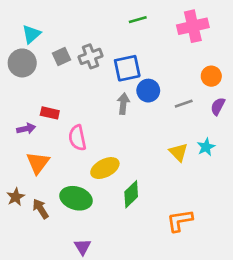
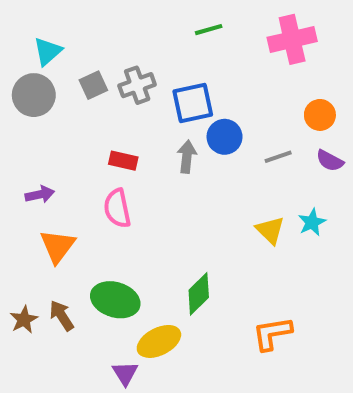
purple semicircle: (218, 106) -> (330, 161), turned -90
red rectangle: (50, 113) -> (123, 161), moved
yellow ellipse: (105, 168) -> (159, 341), moved
brown star: (16, 197) -> (24, 320), moved

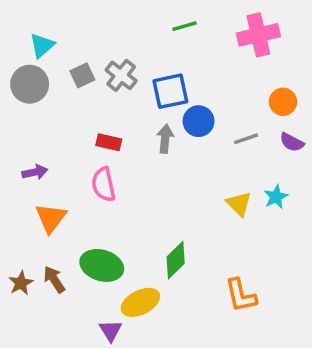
gray cross: (137, 85) -> (121, 75), turned -32
orange L-shape: (272, 334) -> (241, 295), turned -93

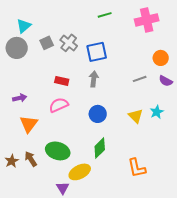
blue circle: (199, 121) -> (98, 114), moved
pink semicircle: (104, 184) -> (59, 105), turned 78

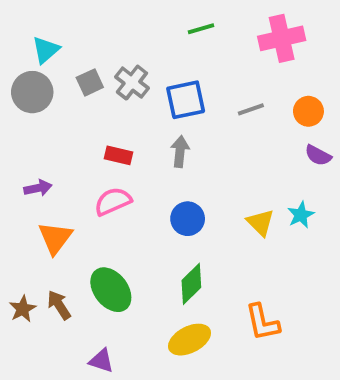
gray line: (140, 79) -> (251, 109), moved
green ellipse: (58, 151) -> (111, 290), turned 35
yellow ellipse: (80, 172) -> (190, 340), moved
purple triangle: (63, 188) -> (101, 361), moved, turned -40

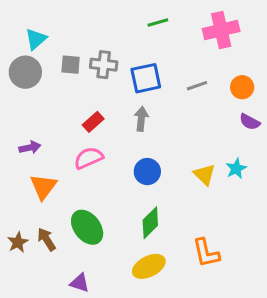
gray square: (90, 82) -> (71, 65), turned 30
gray cross: (132, 82) -> (104, 65), turned -32
red rectangle: (119, 155) -> (93, 122), turned -55

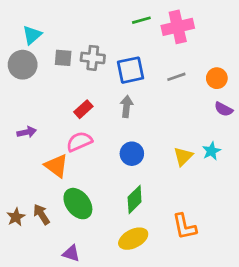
pink cross: (221, 30) -> (178, 27), moved
yellow triangle: (205, 175) -> (183, 156), turned 30
orange triangle: (43, 187) -> (56, 166), moved, turned -30

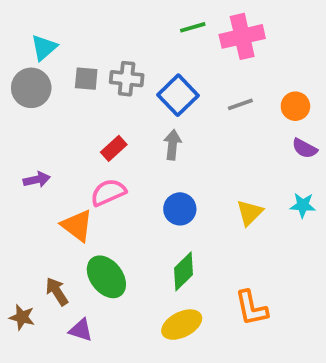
blue square: (131, 70) -> (178, 95), turned -32
cyan star: (211, 151) -> (303, 205), moved, turned 30
brown star: (16, 217) -> (22, 317), moved, turned -30
purple triangle: (71, 253) -> (81, 330), moved

